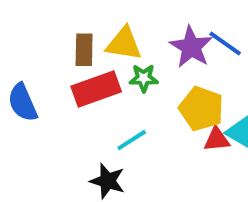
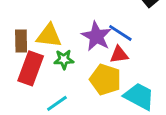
red rectangle: (96, 89) -> (31, 68), turned -48
red triangle: (217, 140) -> (119, 55), moved

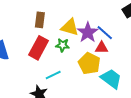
yellow triangle: (49, 36) -> (70, 27), moved
brown rectangle: (21, 41) -> (40, 20), moved

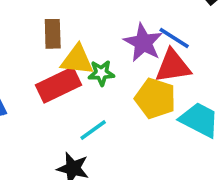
yellow triangle: (70, 27) -> (77, 60), moved
red rectangle: (39, 48) -> (59, 85), turned 45
red triangle: (102, 48) -> (173, 66), size x1.5

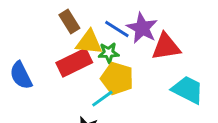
brown rectangle: (53, 34) -> (69, 22), turned -30
blue line: (174, 38) -> (117, 29), moved
yellow pentagon: (155, 98) -> (117, 78), moved

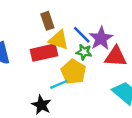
green star: (109, 53) -> (84, 52), moved

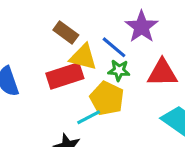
brown rectangle: (47, 21) -> (66, 33), turned -30
purple star: (101, 38) -> (142, 27), moved

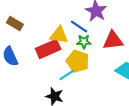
brown rectangle: (66, 33) -> (15, 23), moved

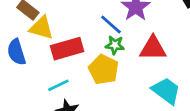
yellow triangle: (59, 35) -> (41, 28), moved
cyan line: (67, 75) -> (58, 85), moved

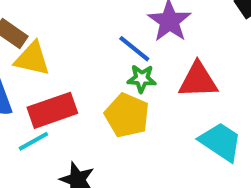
red rectangle: (67, 49) -> (52, 110), moved
cyan line: (58, 85) -> (33, 141), moved

